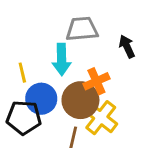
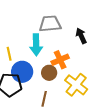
brown circle: (80, 100) -> (49, 73), size x0.6
yellow cross: (101, 118) -> (76, 85), moved

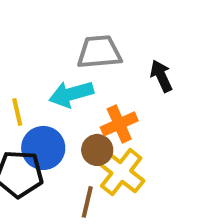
cyan arrow: (36, 45) -> (71, 94), turned 75
yellow cross: (76, 85) -> (121, 172), moved

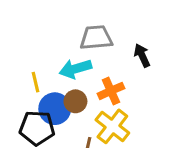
brown circle: (97, 150) -> (75, 101), moved

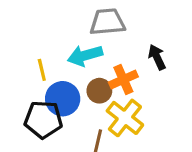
black arrow: (142, 55) -> (157, 57), moved
brown circle: (75, 101) -> (99, 91), moved

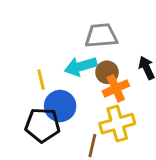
brown circle: (99, 91) -> (107, 72), moved
yellow cross: (125, 118) -> (117, 124), turned 36

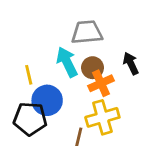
cyan arrow: (81, 66) -> (67, 62), turned 80

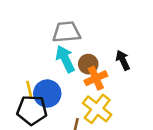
gray trapezoid: (87, 32) -> (66, 32), moved
yellow line: (29, 75) -> (29, 90), moved
yellow cross: (102, 117) -> (97, 109), turned -36

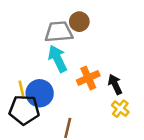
black arrow: (123, 60) -> (115, 84), moved
brown circle: (88, 64) -> (79, 22), moved
yellow cross: (97, 109) -> (120, 109), moved, size x0.6

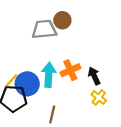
cyan arrow: (58, 59) -> (49, 75), moved, turned 30
yellow line: (22, 89) -> (11, 80), turned 56

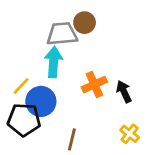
cyan arrow: (49, 75) -> (54, 62), moved
yellow line: (11, 80) -> (21, 86), moved
yellow cross: (99, 98) -> (130, 134), moved

